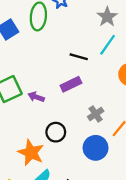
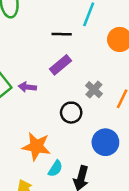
black circle: (56, 132) -> (71, 113), moved
blue circle: (96, 148) -> (105, 142), moved

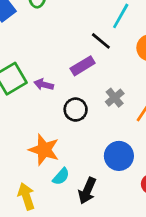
black line: (62, 34) -> (101, 41), moved, turned 30
black circle: (71, 113) -> (76, 110), moved

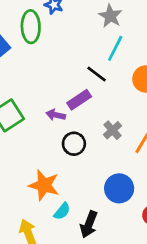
purple arrow: (44, 85) -> (56, 115), moved

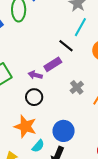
black circle: (74, 144) -> (34, 97), moved
blue circle: (119, 188) -> (64, 131), moved

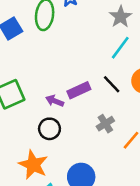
black line: (66, 46) -> (112, 84), moved

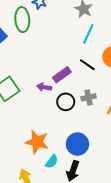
gray cross: (105, 124) -> (89, 97), turned 32
black circle: (49, 129) -> (66, 102), moved

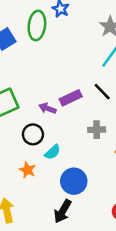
black circle: (66, 102) -> (33, 134), moved
orange star: (37, 142) -> (28, 170), size x0.6
cyan semicircle: (52, 162) -> (53, 152), moved

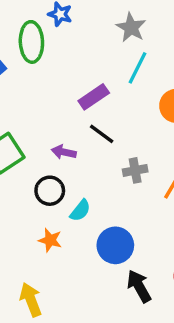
black line: (102, 92) -> (102, 134), moved
purple rectangle: (71, 98) -> (94, 97), moved
black arrow: (63, 211) -> (139, 286), moved, turned 130

